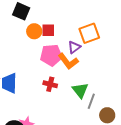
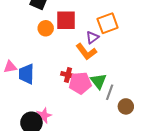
red square: (48, 30) -> (66, 20), size x1.5
orange circle: (34, 31) -> (46, 28), moved
pink pentagon: (51, 55) -> (80, 83), moved

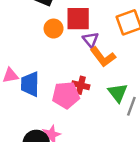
purple triangle: (92, 37) -> (91, 40), moved, turned -32
pink pentagon: (80, 83) -> (66, 95), moved

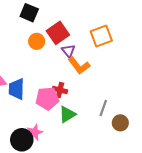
red square: (78, 19) -> (58, 33), turned -35
green triangle: (118, 93) -> (67, 114), moved, turned 36

